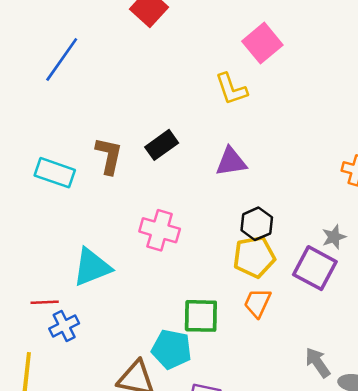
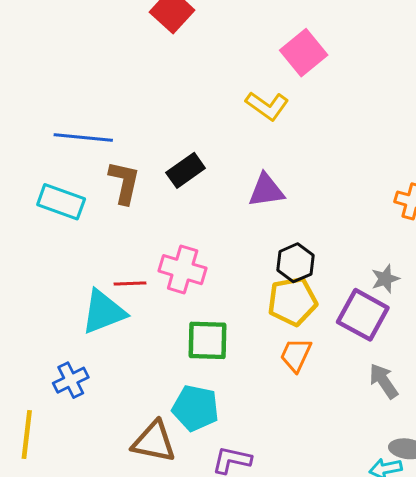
blue line: (62, 60) -> (83, 138), moved, turned 60
yellow L-shape: (231, 89) -> (267, 106), turned -36
red line: (45, 302) -> (130, 283), moved
green square: (201, 316) -> (207, 340), moved
gray arrow: (318, 362) -> (384, 381), moved

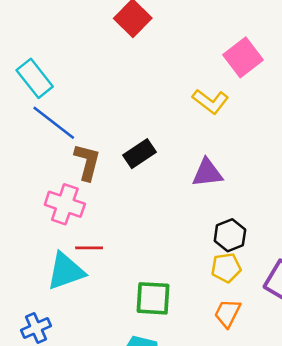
blue line: (83, 138) -> (54, 123), turned 30
cyan rectangle: (61, 202) -> (35, 78), moved, turned 30
pink cross: (183, 270) -> (65, 204), moved
yellow pentagon: (292, 301) -> (226, 268), size x0.7

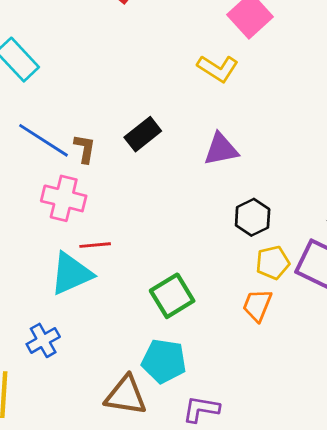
blue line: (54, 123) -> (44, 140), moved
brown L-shape: (87, 162) -> (85, 149), size x0.7
yellow pentagon: (226, 268) -> (273, 263), moved
green square: (153, 298) -> (172, 296), turned -30

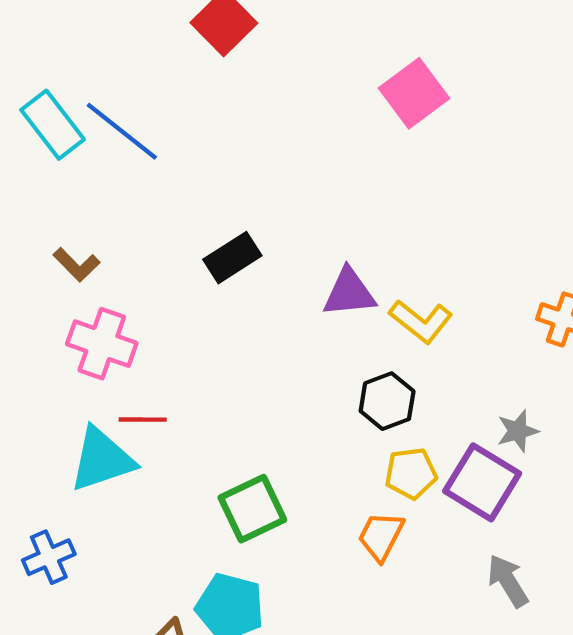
yellow L-shape: (218, 68) -> (421, 321), moved
blue line: (44, 140) -> (122, 131), moved
brown L-shape: (85, 149) -> (76, 265), moved, turned 120

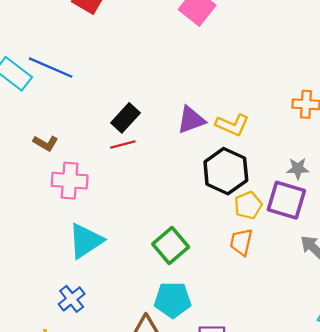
black hexagon: (387, 401) -> (226, 171), size x1.5
red line: (143, 420) -> (123, 144), moved
gray star: (518, 431) -> (298, 169), turned 30

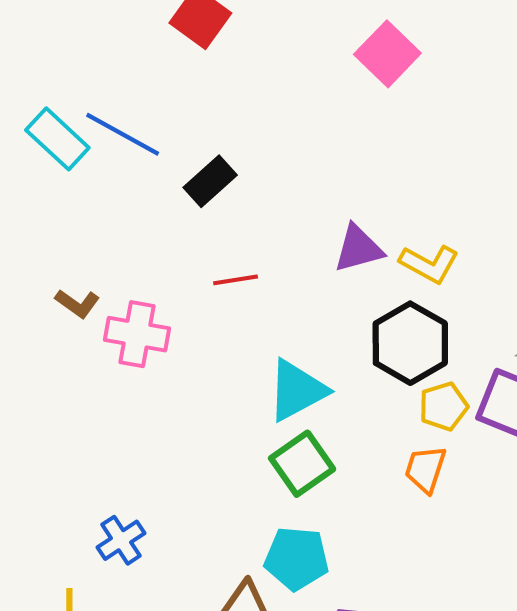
black rectangle: (126, 118) -> (210, 181), moved
brown L-shape: (46, 143) -> (77, 304), moved
cyan triangle: (86, 241) -> (297, 390), moved

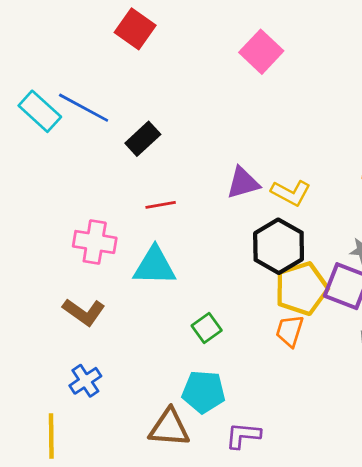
brown L-shape: (77, 304) -> (84, 312), moved, size x1.4
cyan triangle: (297, 390) -> (155, 266), moved, turned 30
yellow pentagon: (443, 406) -> (301, 289), size x1.6
green square: (302, 464) -> (207, 328), size x0.7

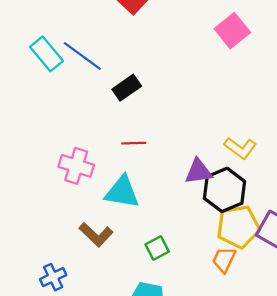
purple triangle: (243, 183) -> (199, 172), moved
brown L-shape: (84, 312) -> (96, 234), moved

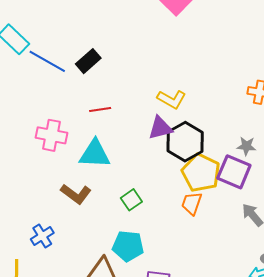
blue line: (82, 56) -> (47, 61), moved
yellow L-shape: (240, 148) -> (172, 99), moved
yellow pentagon: (238, 227) -> (201, 173), turned -30

